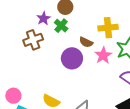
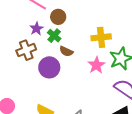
brown semicircle: (86, 42) -> (66, 51), moved
purple circle: (72, 58) -> (49, 67), moved

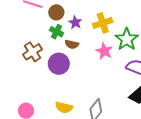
purple star: (36, 29) -> (75, 22), moved

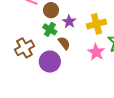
brown semicircle: (72, 44) -> (64, 43), turned -144

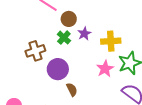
brown semicircle: (64, 43) -> (72, 90), moved

